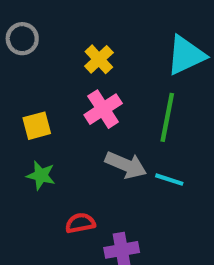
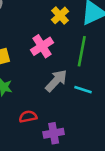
yellow cross: (99, 59) -> (60, 15), moved
gray arrow: (126, 165) -> (56, 81), turned -70

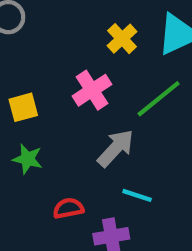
green line: (82, 51) -> (159, 99), turned 40
cyan line: (83, 90) -> (137, 195), moved

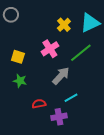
yellow square: (23, 107) -> (18, 57), turned 32
cyan line: (137, 195) -> (71, 98), turned -48

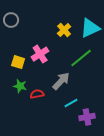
pink cross: (50, 49) -> (40, 54), moved
red semicircle: (39, 104) -> (37, 94), moved
purple cross: (59, 117) -> (87, 117), moved

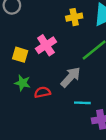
yellow cross: (64, 30) -> (74, 17), turned 32
cyan line: (71, 103) -> (82, 103), turned 32

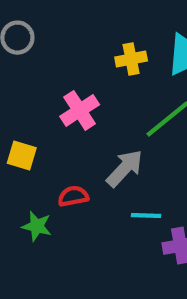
yellow square: (20, 55) -> (22, 155), moved
green star: (22, 83) -> (37, 226), moved

